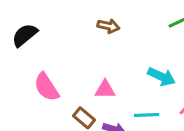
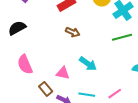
cyan arrow: (161, 77) -> (88, 64), moved

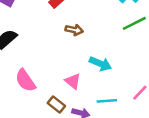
pink triangle: (63, 73) -> (73, 81), turned 40

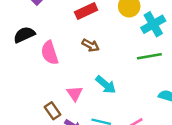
pink semicircle: (25, 80) -> (50, 53), moved

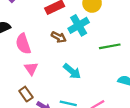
cyan cross: (153, 24) -> (79, 25), moved
pink triangle: (75, 93) -> (31, 69), moved

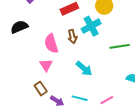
brown arrow: (59, 37) -> (72, 37), turned 48
pink semicircle: (23, 44) -> (51, 44), moved

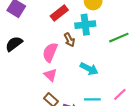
cyan cross: (91, 26) -> (85, 25), turned 36
pink semicircle: (51, 44) -> (50, 52), turned 54

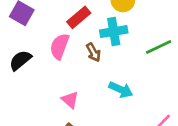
pink semicircle: (50, 52) -> (60, 46), moved

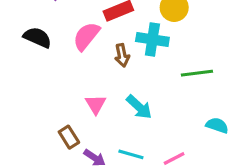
black semicircle: (20, 60) -> (37, 37), turned 45
pink triangle: (70, 100) -> (96, 104), moved

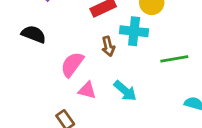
pink semicircle: (86, 36) -> (72, 64), moved
pink triangle: (96, 104) -> (87, 90), turned -42

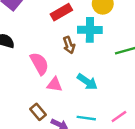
pink semicircle: (72, 64) -> (39, 64), turned 120

